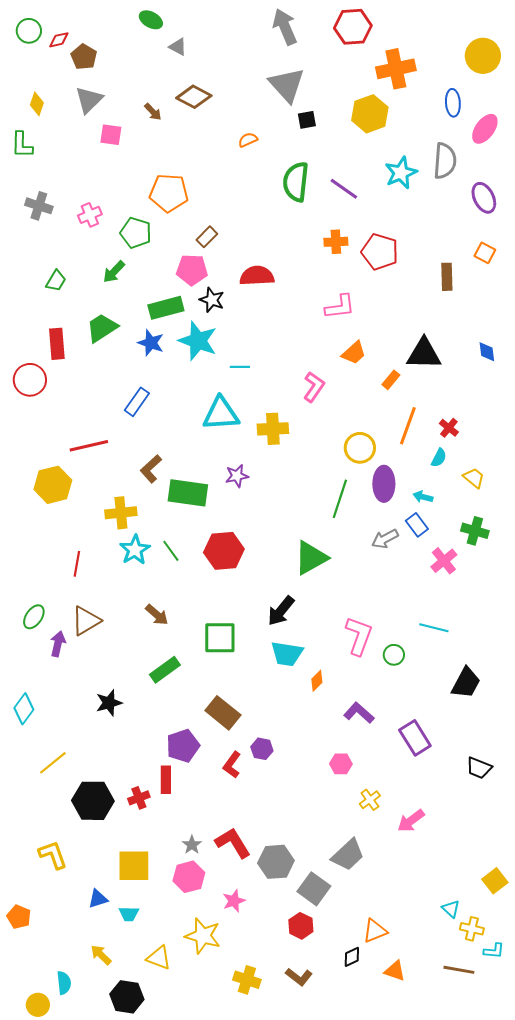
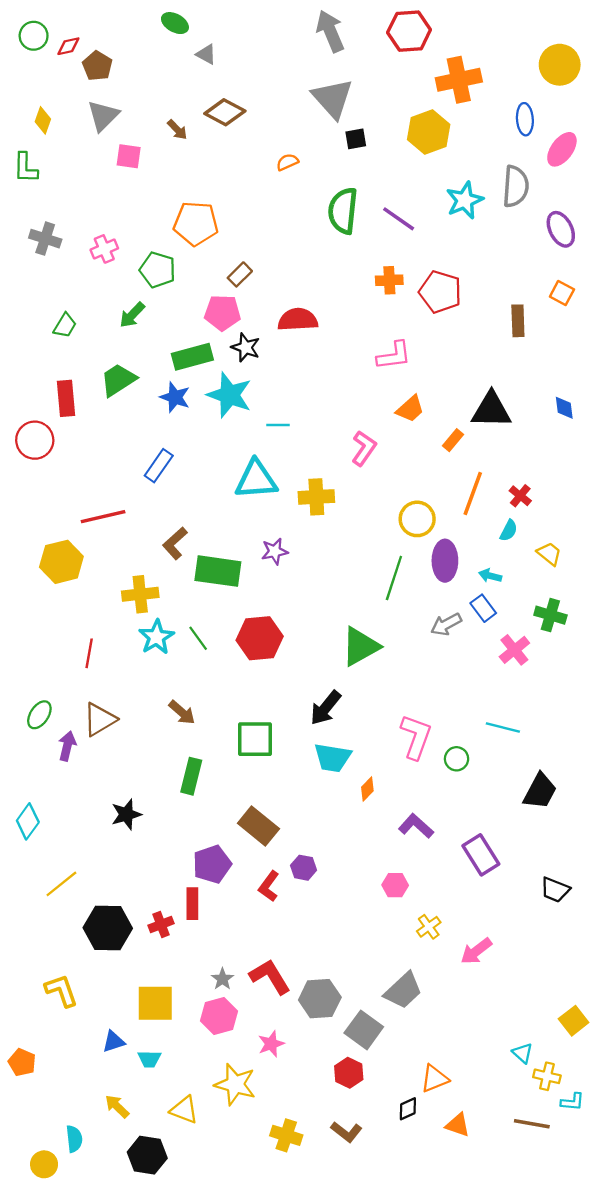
green rectangle: (165, 670) -> (191, 776), turned -40

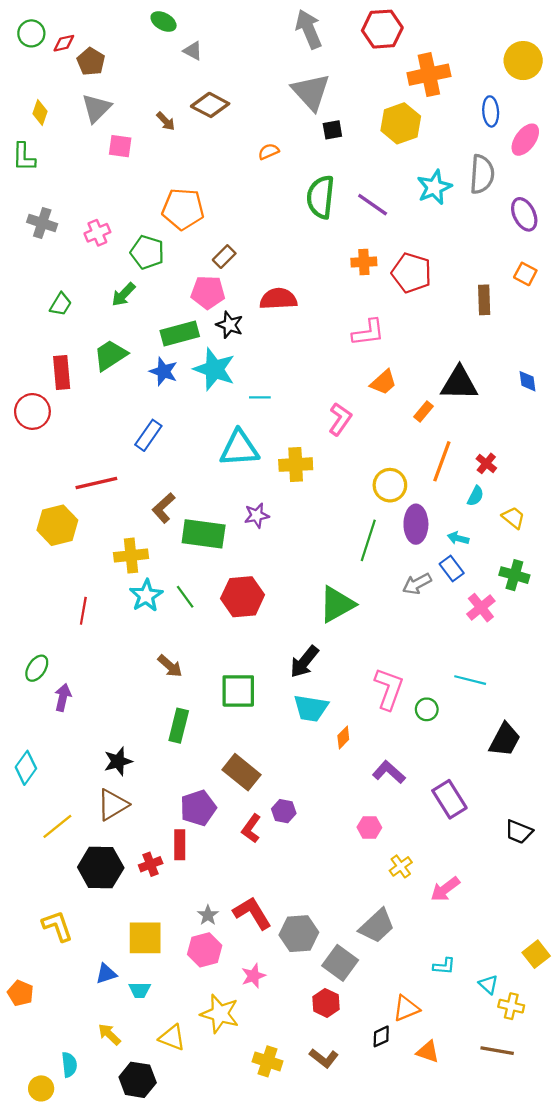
brown triangle: (100, 719) -> (113, 805), moved
cyan L-shape: (572, 1102) -> (444, 966), moved

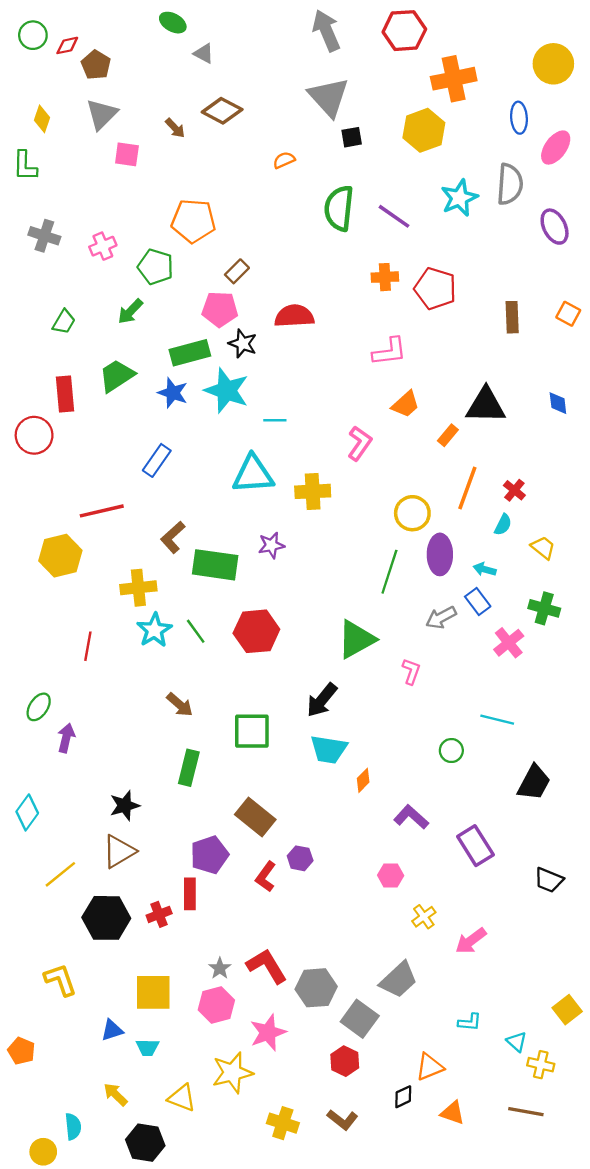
orange square: (525, 274) -> (568, 314), moved
pink L-shape: (389, 689) -> (411, 671), moved, size x0.6
pink star: (253, 976) -> (268, 1033), size x1.4
yellow star: (220, 1014) -> (232, 1073), turned -30

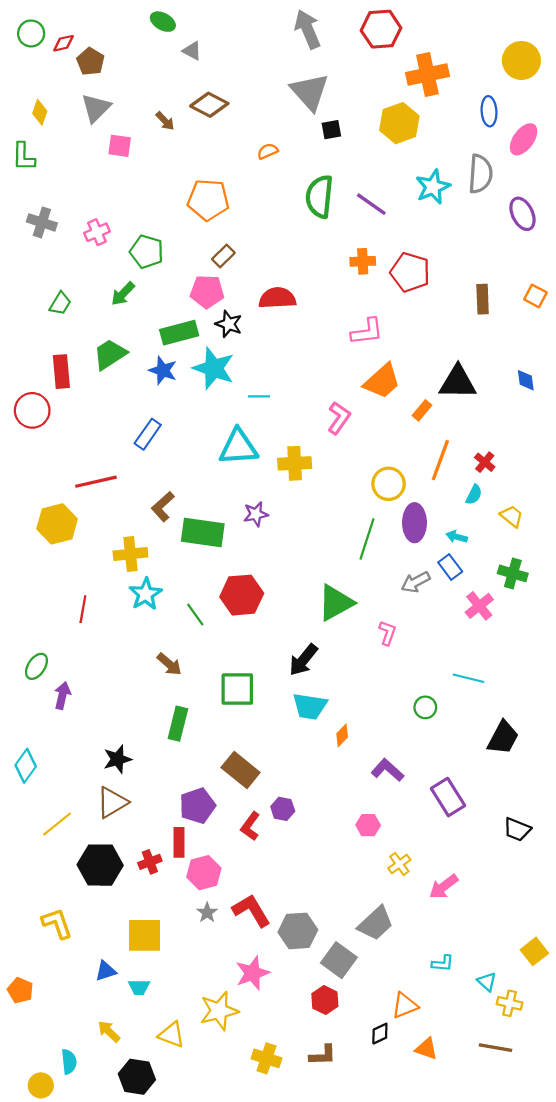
orange pentagon: (193, 221) -> (208, 200), moved
orange trapezoid: (405, 404) -> (382, 381), size x1.4
green line: (196, 631) -> (195, 615), moved
pink hexagon: (216, 1005) -> (204, 873), moved
brown L-shape: (342, 1120) -> (323, 1055), turned -40

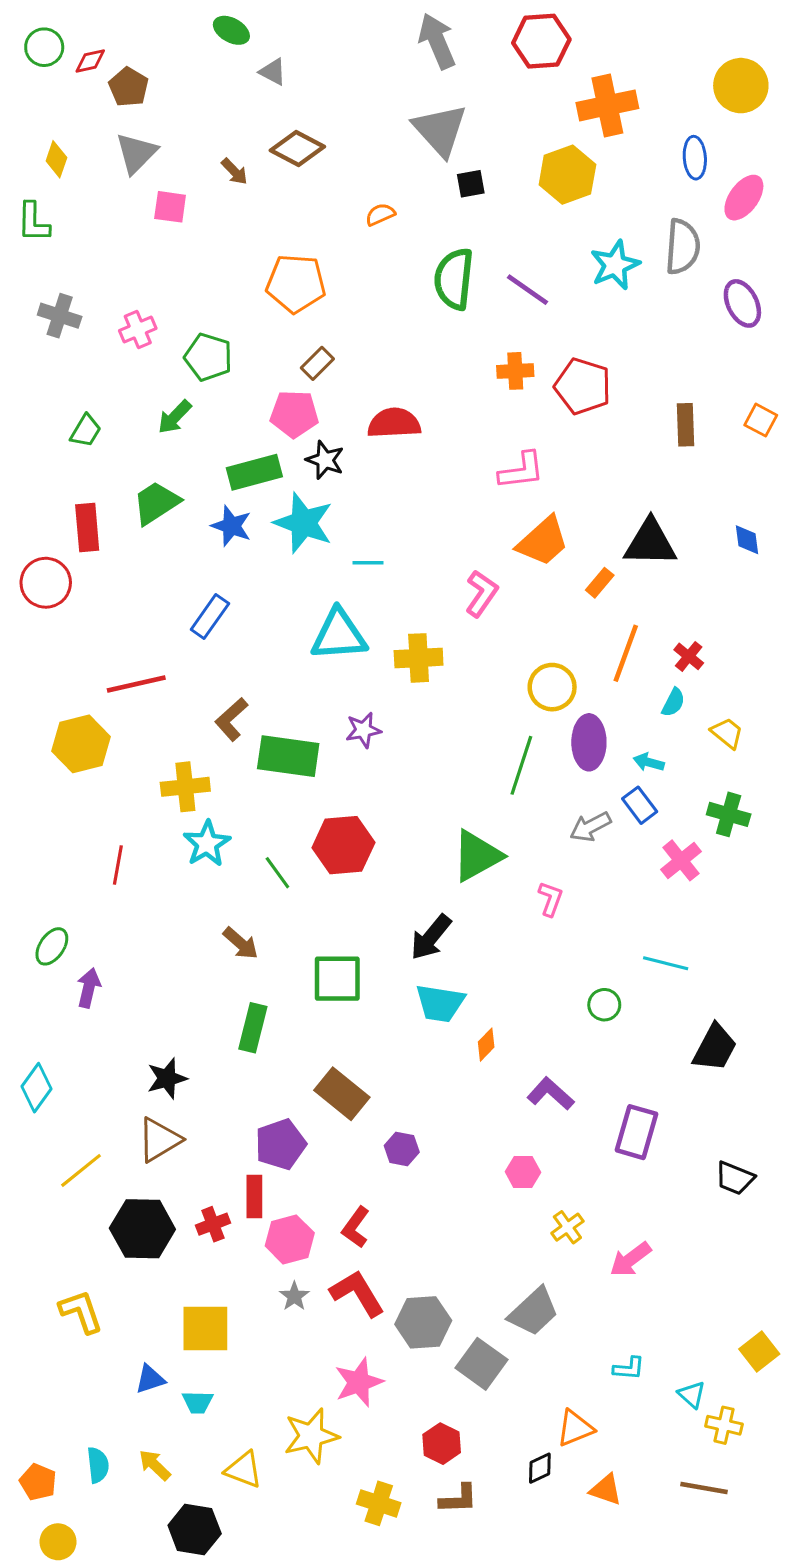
purple rectangle: (448, 797) -> (636, 1132), turned 48
red L-shape: (250, 826) -> (356, 1227), moved
orange pentagon: (20, 990) -> (38, 1482), moved
red hexagon: (325, 1000) -> (442, 1444), moved
cyan semicircle: (69, 1062) -> (98, 1465), moved

